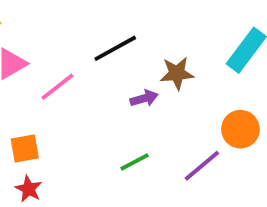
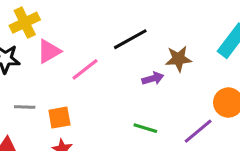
green line: (135, 162) -> (145, 128), turned 45

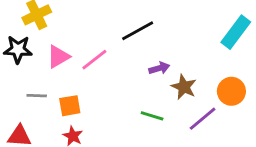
pink triangle: (49, 51) -> (58, 57), moved
brown star: (178, 59) -> (184, 87), moved, turned 30

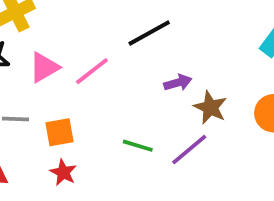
green line: (152, 116) -> (138, 146), moved
purple line: (203, 119) -> (189, 150), moved

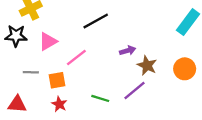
black line: (149, 33) -> (96, 21), moved
pink line: (92, 71) -> (76, 57), moved
green line: (138, 146) -> (100, 98), moved

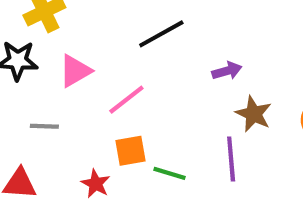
purple arrow: (128, 51) -> (227, 71), moved
orange square: (57, 80) -> (131, 151), moved
purple line: (134, 90) -> (231, 159), turned -55

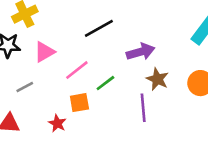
purple arrow: (227, 71) -> (141, 52), size x1.5
gray line: (44, 126) -> (25, 87), turned -30
green line: (169, 173) -> (105, 83), moved, turned -54

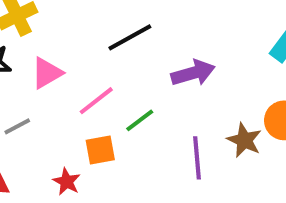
brown star: (157, 79) -> (244, 140), moved

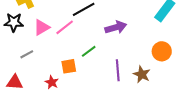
pink line: (96, 101) -> (65, 27), moved
brown star: (244, 140) -> (142, 74), moved

